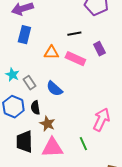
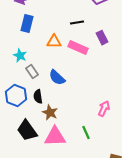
cyan star: (12, 75) -> (20, 56), moved
pink arrow: (101, 120) -> (104, 109), size x0.7
black trapezoid: (24, 142) -> (27, 131), turned -35

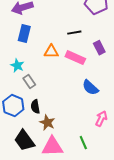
blue semicircle: (57, 78) -> (90, 88), moved

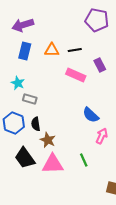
orange triangle: (51, 52) -> (52, 50), moved
gray rectangle: (29, 82) -> (30, 99), turned -40
blue semicircle: (90, 88) -> (91, 115), moved

